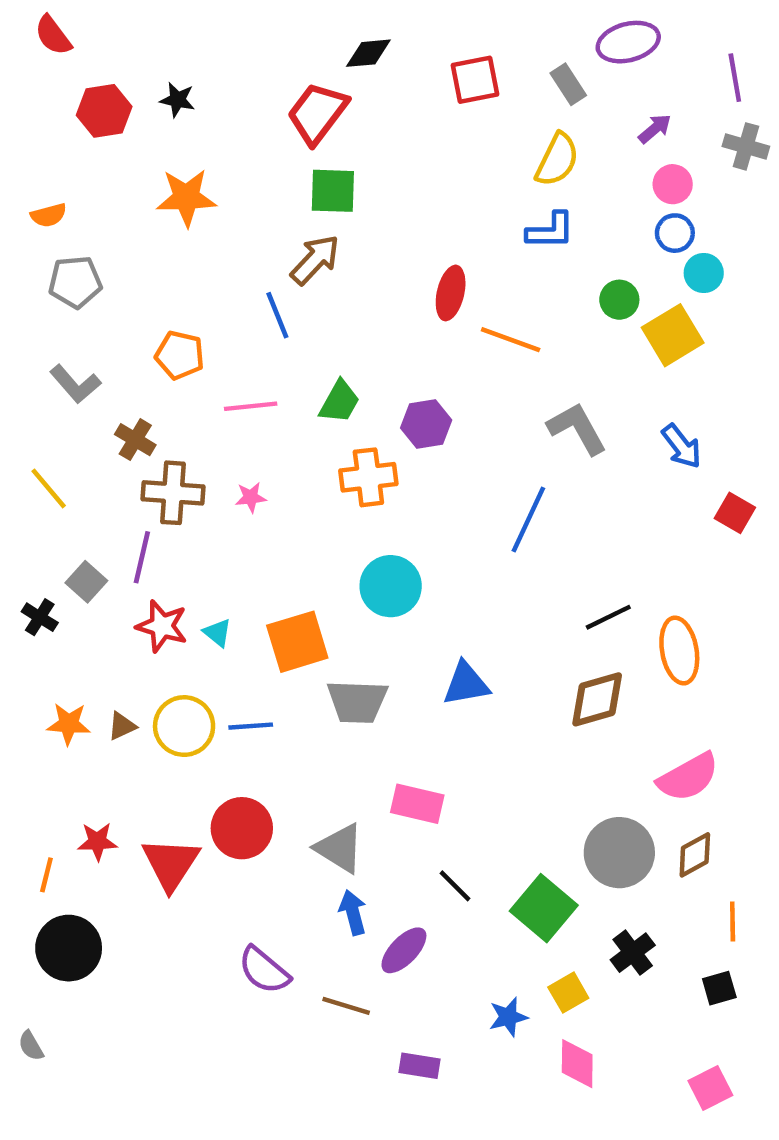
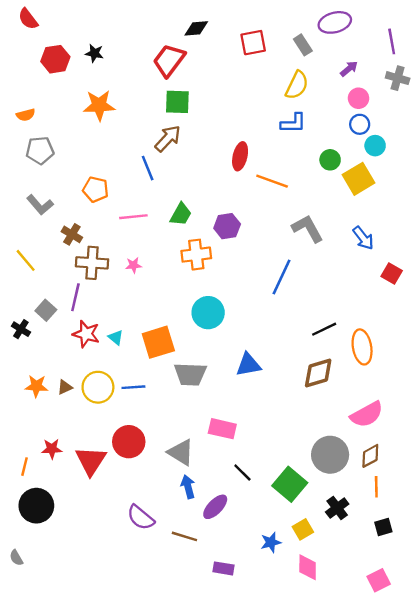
orange line: (733, 921) -> (376, 487), moved

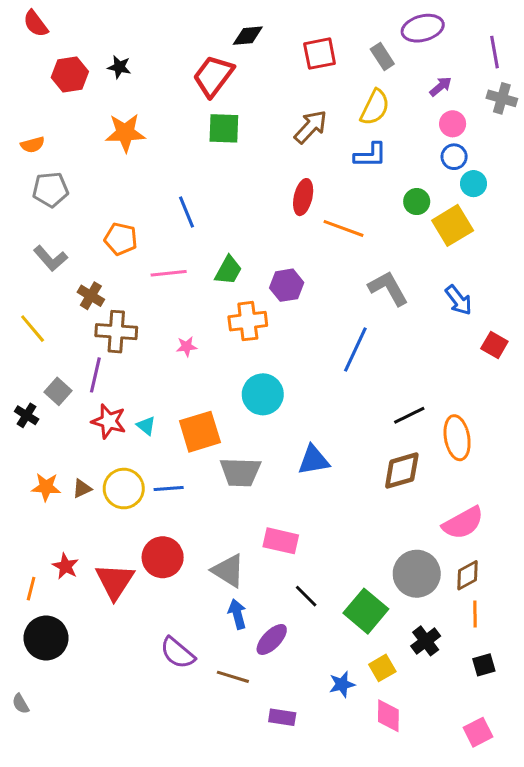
brown arrow: (168, 139) -> (311, 127), moved
pink star: (133, 265) -> (187, 347), moved
red star: (52, 449) -> (65, 566), turned 30

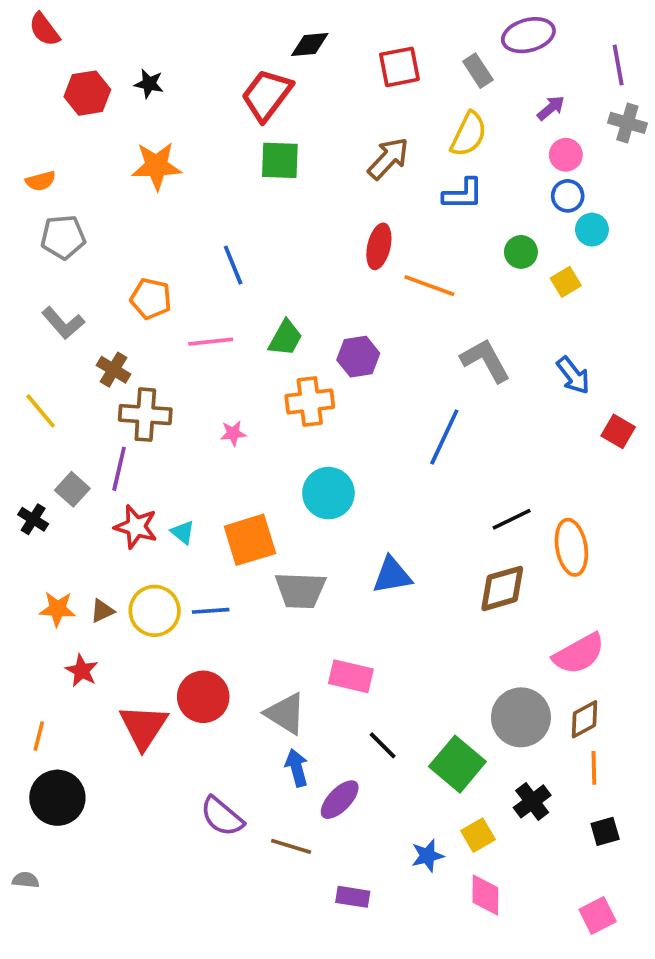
yellow square: (453, 225) -> (566, 282), size x0.6
red star: (65, 566) -> (82, 671), moved
gray semicircle: (21, 704) -> (26, 880), turned 126

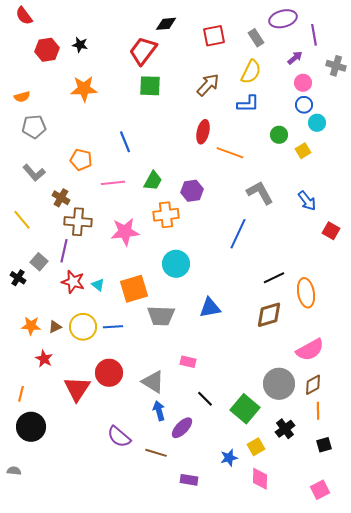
purple line: (618, 65) -> (314, 35), moved
pink star: (233, 433) -> (125, 232), size x2.0
pink rectangle: (351, 676) -> (188, 362), size x0.7

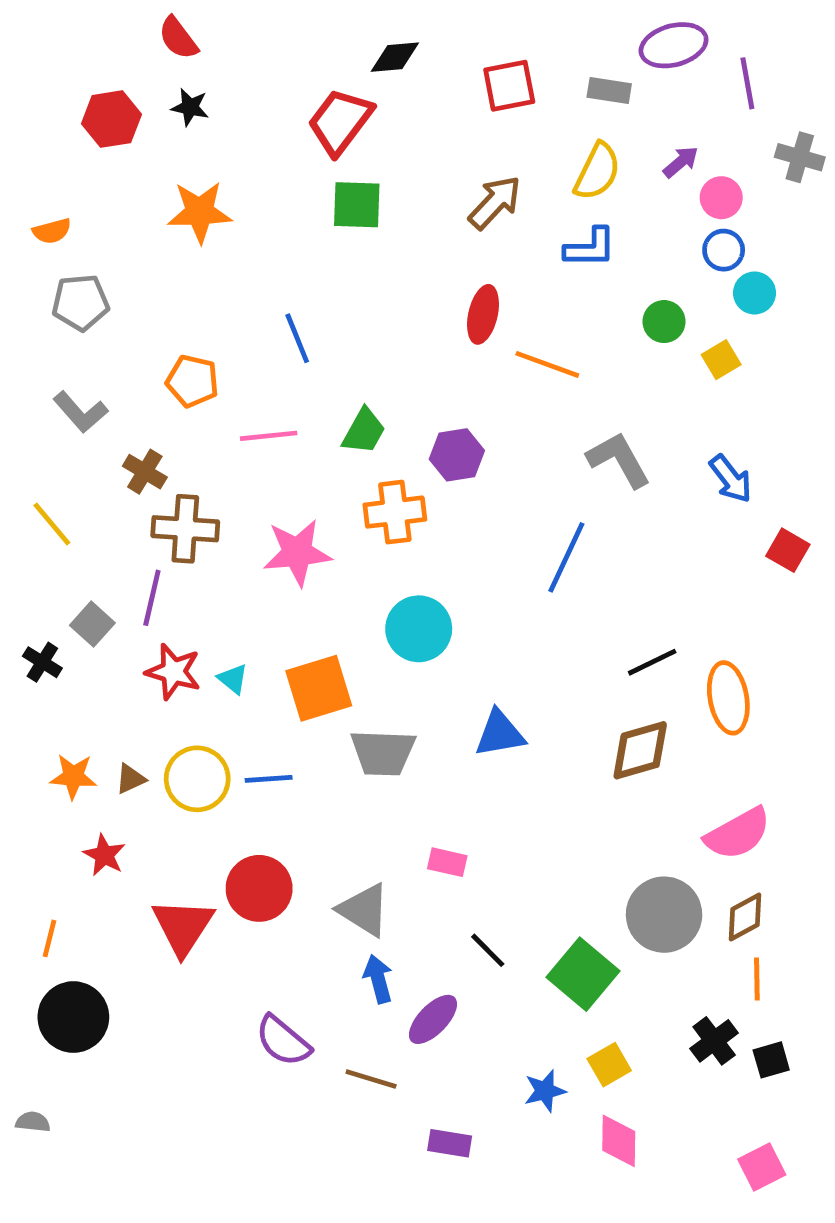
red semicircle: (24, 16) -> (178, 38), moved
gray rectangle: (256, 38) -> (609, 91), turned -48
purple arrow: (295, 58) -> (681, 162), moved
black cross: (285, 429) -> (714, 1041), moved

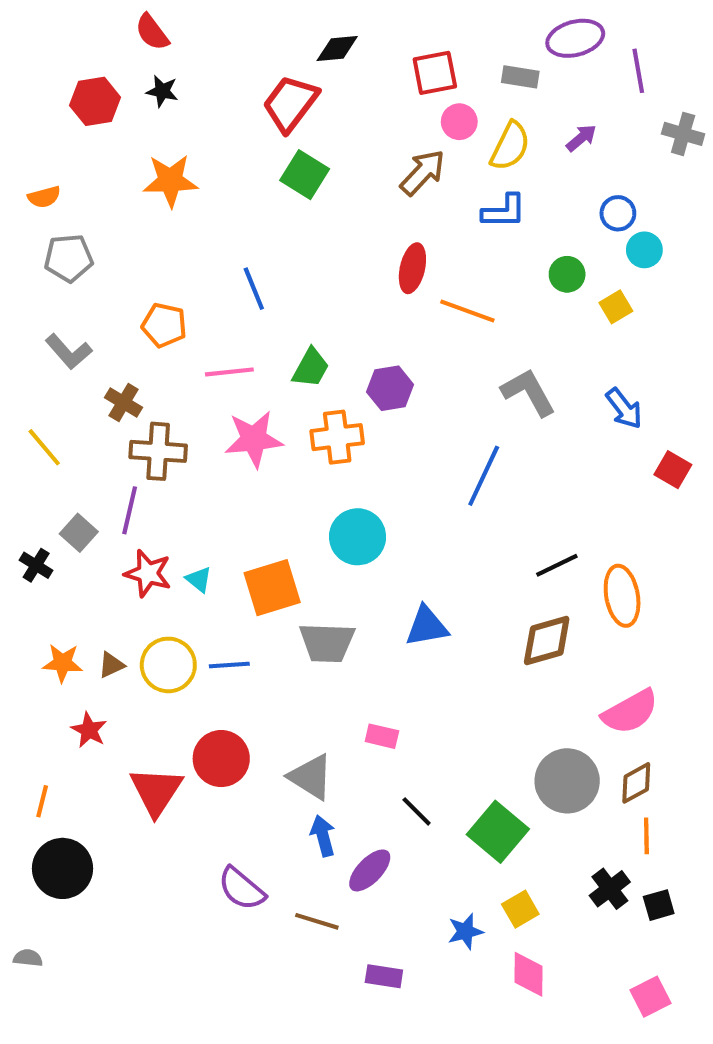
pink circle: (721, 198) -> (459, 122), moved
green square: (357, 205) -> (305, 175), turned 30
pink star: (297, 553) -> (254, 439), moved

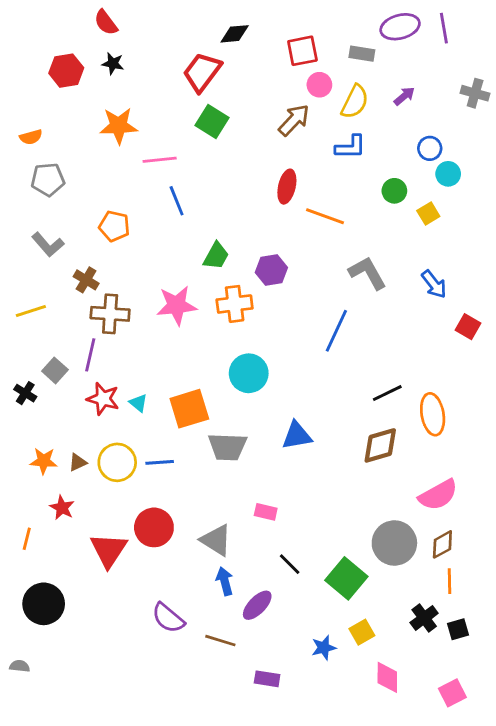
purple line: (638, 71) -> (444, 28), moved
pink line: (229, 372) -> (160, 160), moved
yellow line: (44, 447) -> (31, 311), turned -68
orange line: (42, 801) -> (27, 539), moved
pink diamond: (528, 974) -> (387, 677), moved

